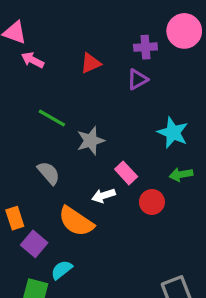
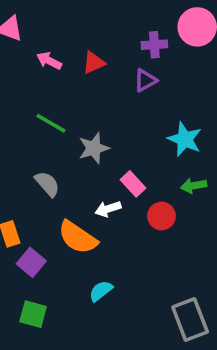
pink arrow: (33, 60) -> (49, 61), moved
cyan semicircle: (62, 270) -> (101, 291), moved

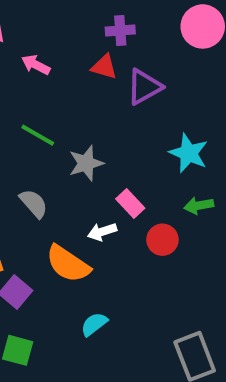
purple cross: (154, 45) -> (120, 31), moved
red triangle: (94, 63) -> (104, 67), moved, turned 40
purple triangle: (145, 80) -> (144, 87), size x1.4

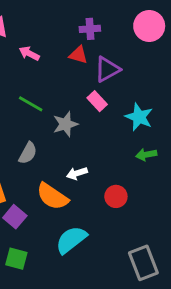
gray semicircle: (34, 203) -> (28, 153), turned 70
pink rectangle: (130, 203) -> (97, 101), moved
red circle: (162, 240) -> (116, 196), moved
cyan semicircle: (94, 324) -> (71, 240), size x1.6

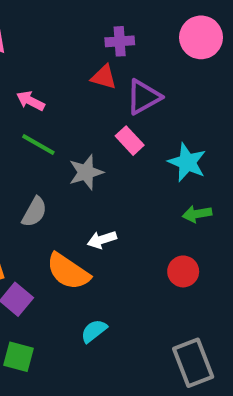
pink arrow: (29, 53) -> (30, 101), moved
red circle: (116, 196) -> (183, 271), moved
cyan semicircle: (71, 240) -> (94, 331), size x0.6

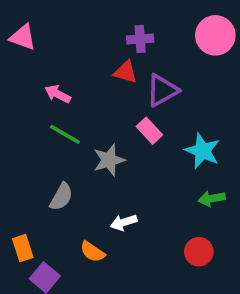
orange semicircle: (68, 271) -> (92, 252), size x0.6

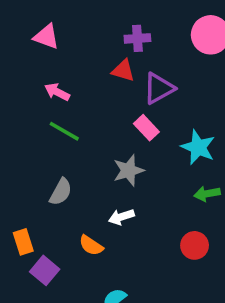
pink triangle: (23, 37) -> (46, 37), moved
gray star: (109, 160) -> (128, 170), moved

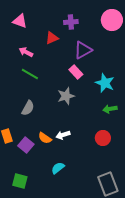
red triangle: (123, 71) -> (52, 38), moved, turned -40
white arrow: (121, 217) -> (63, 135), moved
purple square: (45, 270) -> (26, 145), moved

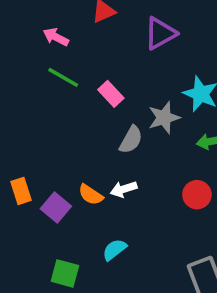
pink rectangle: (76, 72) -> (111, 94), moved
gray star: (66, 96) -> (164, 118), moved
gray semicircle: (28, 108) -> (131, 140), moved
green square: (20, 181) -> (65, 273), moved

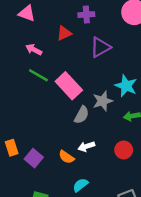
pink rectangle: (111, 94) -> (69, 86), size x1.6
white arrow: (124, 189) -> (86, 146), moved
orange semicircle: (91, 195) -> (66, 157), moved
cyan semicircle: (114, 250) -> (80, 185), moved

